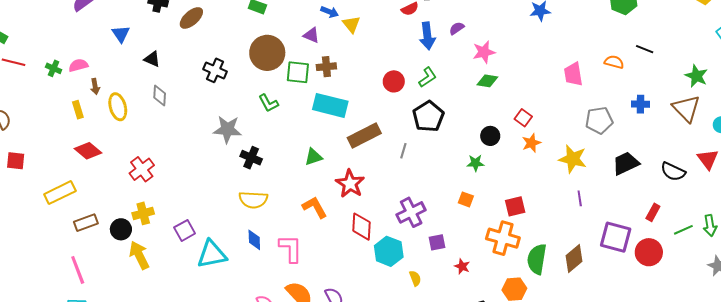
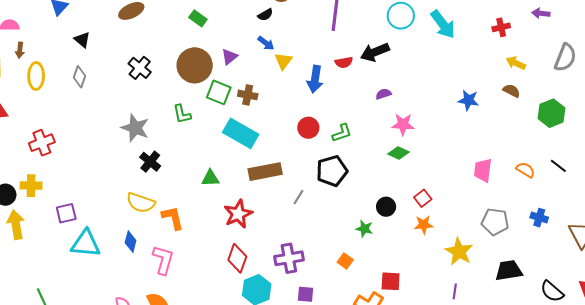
purple triangle: (311, 35) -> (229, 57), moved, turned 42
blue arrow: (427, 36) -> (315, 79), moved
orange L-shape: (315, 207) -> (173, 218), moved

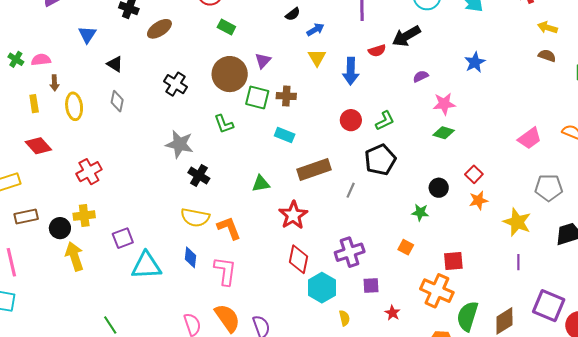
blue arrow: (266, 43) -> (315, 30), moved, turned -60
blue star: (469, 100) -> (475, 62), moved, turned -30
cyan rectangle: (241, 133) -> (285, 135), size x0.6
pink trapezoid: (483, 170) -> (530, 138), turned -125

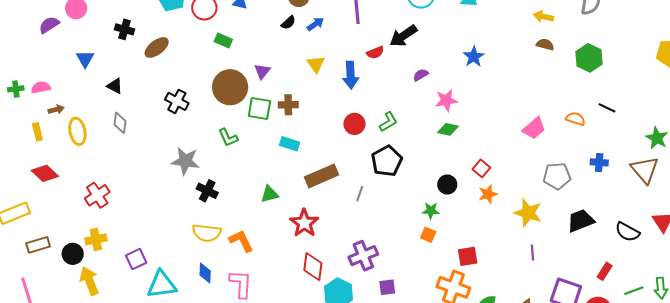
blue arrow: (315, 30) -> (315, 24), moved
green cross: (16, 59) -> (16, 89), turned -35
brown arrow: (54, 83) -> (56, 110), turned -98
orange square: (406, 247) -> (428, 235), moved

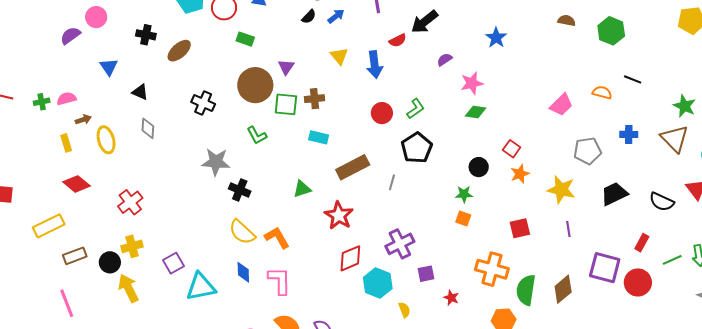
yellow semicircle: (207, 233) -> (242, 232), turned 40
red square: (468, 256) -> (520, 228), moved
red diamond: (313, 267) -> (350, 258), turned 64

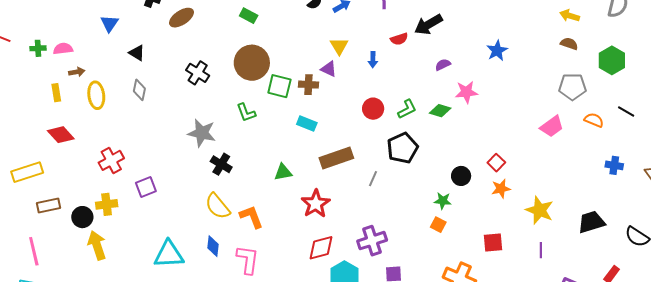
blue arrow: (375, 65) -> (373, 60), size x0.6
purple triangle: (286, 67) -> (329, 69), moved, turned -48
green diamond: (476, 112) -> (440, 111), moved
gray pentagon: (587, 151) -> (572, 87), moved
purple square: (174, 263) -> (146, 187), moved

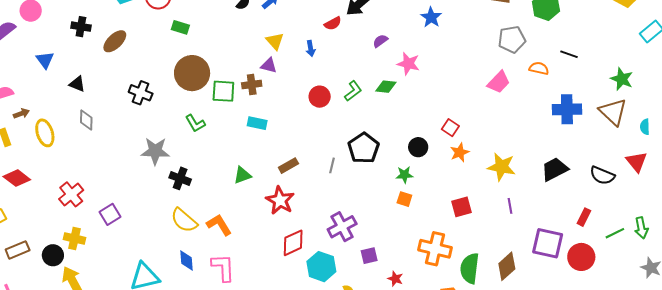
pink star: (466, 92) -> (408, 64), turned 30
black pentagon: (402, 148) -> (364, 148), moved
brown rectangle: (336, 158) -> (288, 166), moved, size x0.6
blue cross: (614, 165) -> (567, 109), size x1.6
yellow cross: (107, 204) -> (74, 239), turned 30

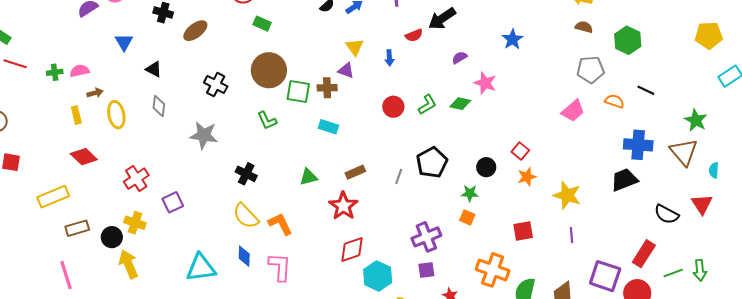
gray star: (155, 151) -> (204, 135), moved
black trapezoid: (555, 169) -> (624, 180), moved
red rectangle: (584, 217) -> (644, 254), size x1.5
purple cross: (342, 227) -> (426, 237), moved

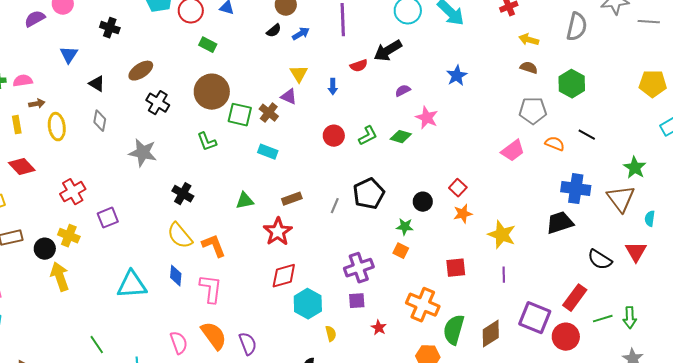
brown ellipse: (195, 31) -> (141, 71), moved
brown cross: (327, 88) -> (269, 113), turned 36

